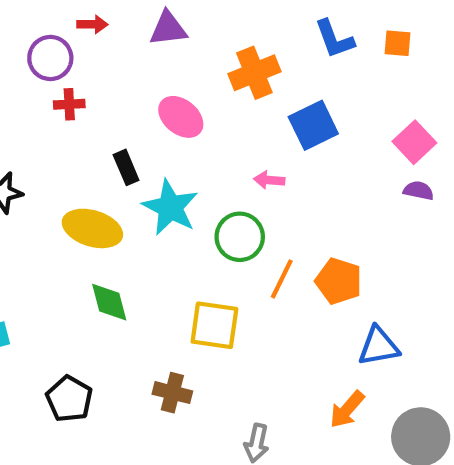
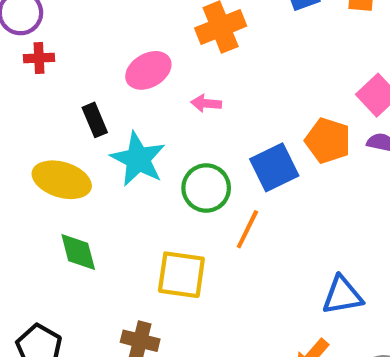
pink ellipse: (181, 117) -> (148, 70), turned -69
blue square: (313, 125) -> (274, 167), moved
pink arrow: (269, 180) -> (206, 103), moved
orange pentagon: (339, 281) -> (328, 141), moved

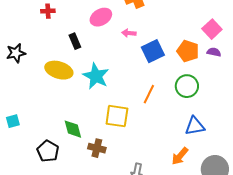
cyan star: (138, 159) -> (96, 76), moved
blue square: (274, 167) -> (153, 51), moved
green circle: (206, 188) -> (187, 86), moved
green diamond: (78, 252) -> (73, 129), moved

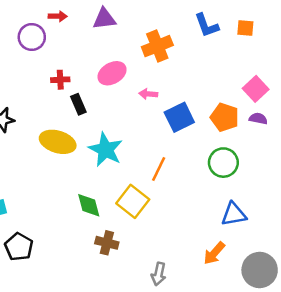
red cross: (48, 11) -> (60, 80), moved
orange line: (149, 94) -> (159, 169), moved
yellow square: (117, 116) -> (133, 201), turned 30
green diamond: (73, 129) -> (89, 205), moved
black pentagon: (48, 151) -> (19, 247), moved

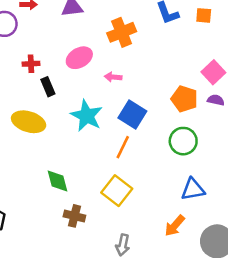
blue square: (179, 117) -> (132, 115), moved, turned -32
cyan star: (106, 150) -> (87, 116), moved
yellow square: (133, 201) -> (117, 191), moved

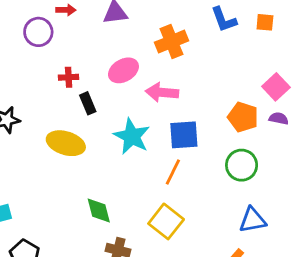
pink arrow: (113, 77) -> (162, 92), size x1.6
blue square: (132, 115) -> (184, 135), turned -36

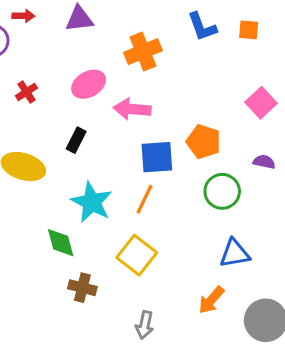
red cross: (69, 77) -> (26, 92), turned -30
black rectangle: (88, 103) -> (76, 140), moved, turned 50
orange pentagon: (243, 117) -> (204, 142), moved
purple semicircle: (279, 118) -> (264, 162), moved
cyan star: (132, 136) -> (92, 202), moved

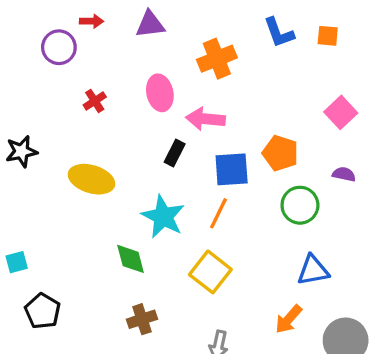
pink ellipse: (89, 84) -> (160, 93), turned -72
black rectangle: (76, 140) -> (175, 153), moved
brown cross: (82, 288) -> (142, 319), moved, turned -32

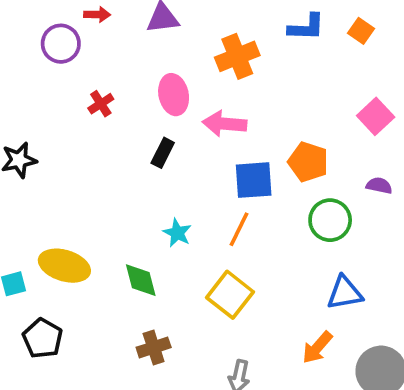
blue L-shape: (279, 33) -> (306, 27), turned -68
orange square: (328, 36) -> (361, 31), turned 30
black rectangle: (175, 153) -> (163, 153), moved
yellow ellipse: (91, 179) -> (64, 266), moved
cyan star: (163, 217) -> (177, 233), size x0.6

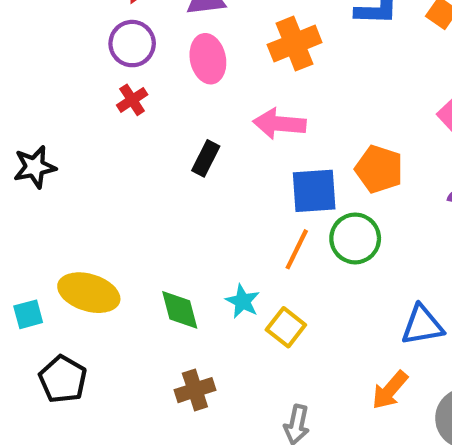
purple circle: (61, 44) -> (132, 44), moved
pink ellipse: (174, 95) -> (208, 59), moved
green circle: (330, 220) -> (355, 238), moved
cyan star: (177, 233) -> (243, 301), moved
yellow square: (230, 295) -> (286, 327), size x0.7

